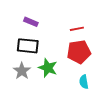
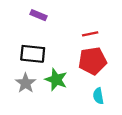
purple rectangle: (31, 22) -> (39, 15), moved

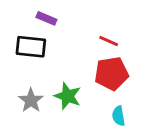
red line: (90, 34) -> (109, 41), turned 35
black rectangle: (33, 54) -> (31, 47), moved

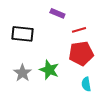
purple rectangle: (46, 18) -> (57, 13), moved
red line: (109, 41) -> (79, 30), turned -40

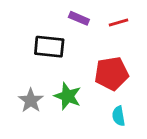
red line: (79, 30) -> (119, 23), moved
black rectangle: (23, 34) -> (49, 47), moved

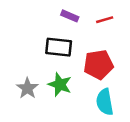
black rectangle: (49, 47) -> (59, 47), moved
cyan semicircle: (119, 116) -> (105, 102), size x1.5

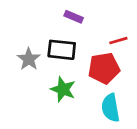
red line: (105, 20) -> (118, 41), moved
gray star: (27, 88) -> (29, 59), moved

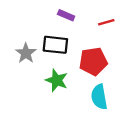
red line: (118, 41) -> (106, 22), moved

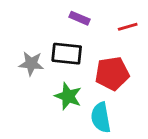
gray star: (26, 53) -> (31, 64), turned -30
cyan semicircle: (99, 97) -> (101, 118), moved

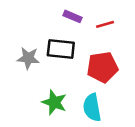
red line: (128, 27) -> (105, 24), moved
green star: (68, 96) -> (54, 102), moved

